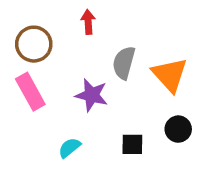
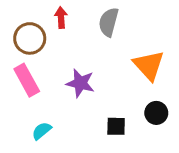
red arrow: (88, 22) -> (61, 18), moved
gray semicircle: (124, 63) -> (109, 22), moved
cyan semicircle: (69, 148) -> (42, 131), moved

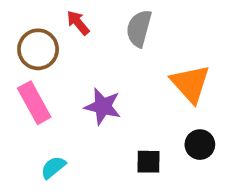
red arrow: (61, 18) -> (78, 23), turned -36

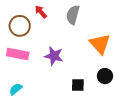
pink rectangle: (34, 103) -> (18, 54), turned -50
cyan semicircle: (53, 167) -> (16, 89), moved

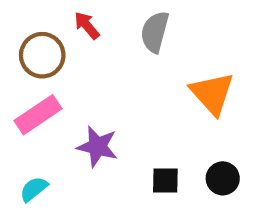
pink rectangle: (18, 54) -> (38, 115), turned -45
purple star: (54, 56) -> (97, 147), moved
black circle: (105, 76) -> (223, 178), moved

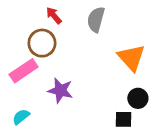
brown circle: (42, 55) -> (42, 43), moved
black circle: (223, 178) -> (138, 98), moved
black square: (165, 181) -> (123, 119), moved

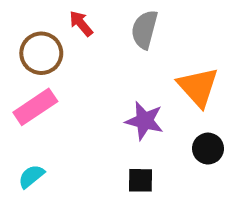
brown circle: (42, 43) -> (41, 53), moved
purple star: (60, 90) -> (144, 121), moved
black square: (123, 119) -> (141, 180), moved

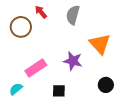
pink rectangle: (35, 107) -> (36, 68), moved
black circle: (208, 149) -> (106, 85), moved
black square: (141, 180) -> (59, 91), moved

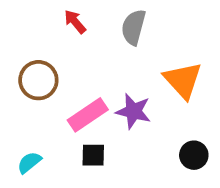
brown circle: (21, 27) -> (38, 80), moved
pink rectangle: (36, 68) -> (88, 115), moved
black square: (59, 91) -> (93, 155), moved

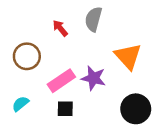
red arrow: (75, 22) -> (60, 28), moved
black circle: (194, 155) -> (136, 109), size x1.5
cyan semicircle: (29, 162) -> (20, 104), moved

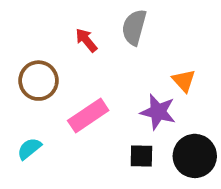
orange triangle: (128, 56) -> (184, 81), size x0.6
purple star: (93, 78) -> (158, 112), moved
black square: (65, 109) -> (141, 156), moved

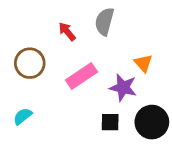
pink rectangle: (88, 116) -> (81, 76), moved

